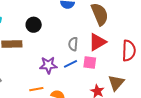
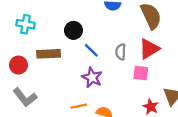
blue line: (70, 64) -> (91, 50), moved, turned 72
purple star: (48, 65) -> (92, 77), turned 30

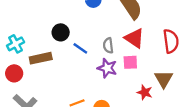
cyan cross: (25, 24) -> (16, 44), moved, turned -30
red triangle: (149, 49) -> (135, 38), turned -45
purple star: (92, 77) -> (107, 68), moved

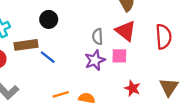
blue line: (80, 48) -> (48, 57), moved
purple star: (107, 68) -> (95, 60), turned 30
brown triangle: (164, 79) -> (169, 87), moved

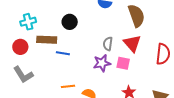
blue line: (48, 57) -> (63, 53), turned -40

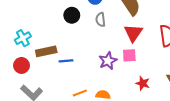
black circle: (70, 22) -> (72, 15), moved
red triangle: (132, 43) -> (133, 33), turned 30
gray semicircle: (108, 44) -> (101, 20), moved

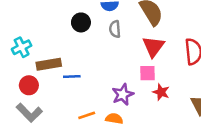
purple star: (108, 61) -> (123, 94), moved
red circle: (21, 65) -> (29, 85), moved
red star: (143, 83) -> (161, 92), moved

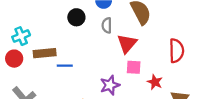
red triangle: (153, 47) -> (127, 44), moved
red circle: (29, 85) -> (14, 59), moved
red star: (161, 92) -> (155, 82), moved

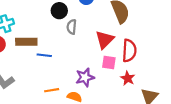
gray semicircle: (107, 25) -> (72, 27), moved
red semicircle: (176, 51) -> (129, 51), moved

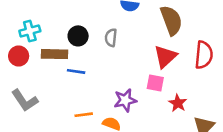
black circle: (59, 11) -> (78, 36), moved
red triangle: (105, 40) -> (165, 57), moved
red semicircle: (129, 51) -> (204, 55), moved

